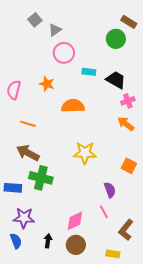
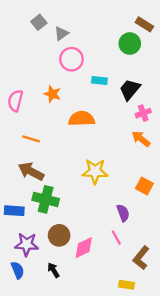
black trapezoid: (116, 80) -> (130, 90), turned -80
black arrow: (48, 241) -> (53, 270), turned -40
brown circle: (76, 245) -> (59, 235), moved

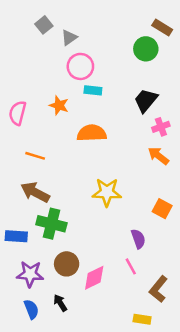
cyan rectangle: (99, 81) -> (93, 90), moved
blue semicircle: (18, 270) -> (31, 309), moved

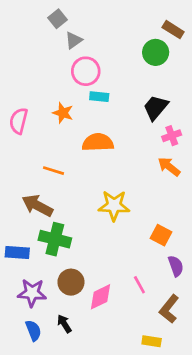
gray square: (44, 25) -> (58, 19), moved
orange line: (35, 156) -> (54, 171), moved
orange square: (162, 209) -> (161, 235), moved
purple semicircle: (138, 239) -> (176, 266), moved

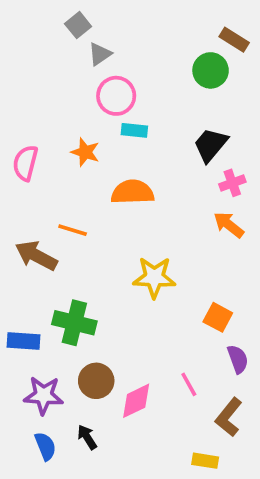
brown arrow: (37, 206) -> (36, 256), moved

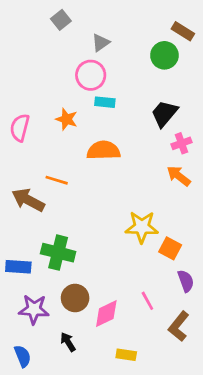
gray triangle: (100, 54) -> (101, 43), moved
yellow star: (154, 277) -> (142, 227), moved
blue semicircle: (45, 446) -> (23, 356), moved
yellow rectangle: (205, 461) -> (126, 355), moved

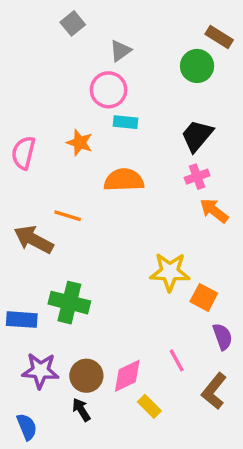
pink cross: (181, 143) -> (197, 177), moved
brown circle: (75, 298) -> (86, 376), moved
yellow rectangle: (126, 355) -> (149, 406), moved, turned 36

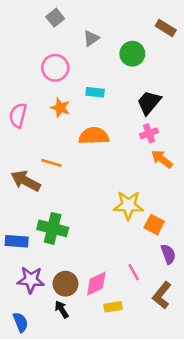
green circle: (197, 66) -> (132, 54), moved
pink circle: (109, 90) -> (55, 68), moved
yellow rectangle: (149, 406) -> (113, 307), turned -54

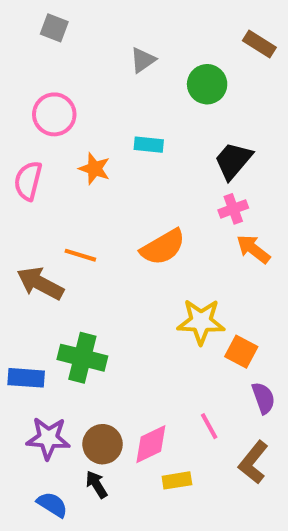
gray square: (55, 18) -> (54, 28), moved, turned -30
pink circle: (55, 68) -> (54, 114), moved
orange semicircle: (94, 136) -> (163, 247), moved, turned 152
blue semicircle: (21, 322) -> (52, 505), moved, turned -36

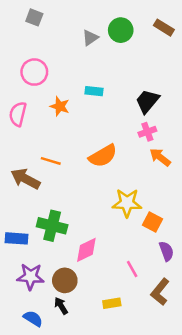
green circle: (207, 84) -> (121, 30), moved
pink diamond: (151, 444) -> (86, 250), moved

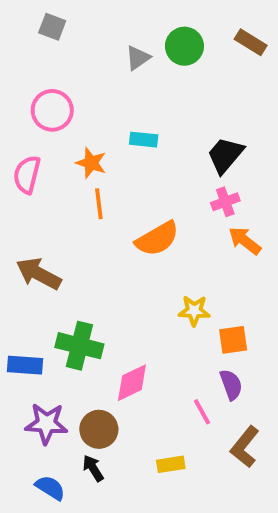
orange line: (51, 161) -> (99, 204), moved, turned 66
yellow star: (127, 203) -> (194, 311), size x0.7
orange square: (152, 222) -> (233, 340), turned -36
purple semicircle: (166, 251) -> (231, 385), moved

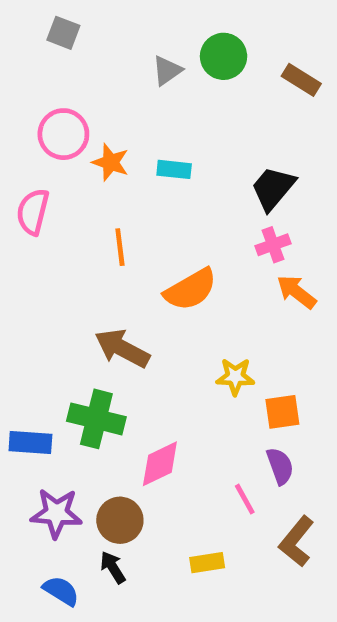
brown rectangle: (251, 42) -> (301, 80), moved
orange star: (91, 163) -> (111, 162), moved
brown arrow: (39, 274) -> (122, 348), moved

